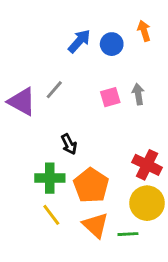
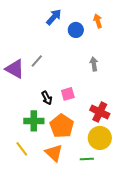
blue arrow: (79, 41) -> (54, 17), moved
pink square: (110, 97) -> (68, 94), moved
yellow line: (51, 215) -> (22, 149), moved
orange triangle: (95, 225) -> (54, 153), moved

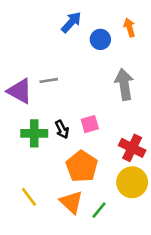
gray line: (37, 61) -> (49, 80), turned 40
gray arrow: (94, 64) -> (124, 84), size x1.6
green cross: (34, 121) -> (34, 133), moved
green line: (87, 159) -> (99, 210), moved, turned -48

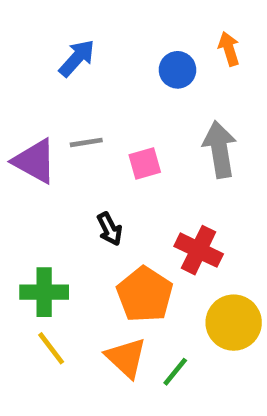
blue arrow: (71, 22) -> (77, 58), moved
pink square: (90, 124) -> (145, 163), moved
green cross: (34, 133) -> (44, 292), moved
red cross: (132, 148) -> (199, 250), moved

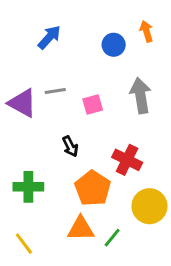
yellow line: (51, 348) -> (24, 244), moved
orange triangle: (126, 358) -> (81, 229), turned -44

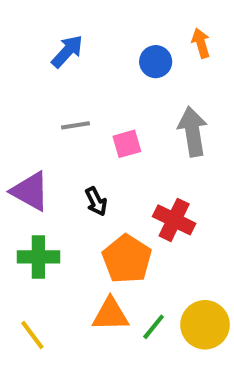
purple triangle: (22, 103) -> (30, 191), moved
yellow circle: (149, 206) -> (205, 325), moved

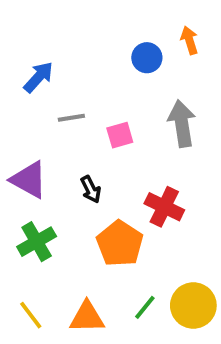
blue arrow: (67, 51) -> (38, 77), moved
green cross: (38, 257) -> (37, 242), turned -30
orange triangle: (110, 314) -> (87, 317), moved

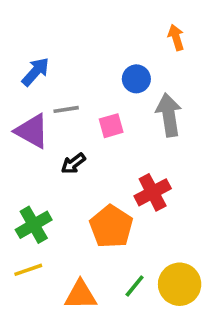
blue circle: (147, 58) -> (136, 79), moved
purple triangle: (29, 180) -> (32, 131), moved
black arrow: (91, 189) -> (73, 164), moved, turned 80
red cross: (164, 207) -> (153, 192), turned 36
yellow line: (31, 315) -> (28, 270), moved, turned -72

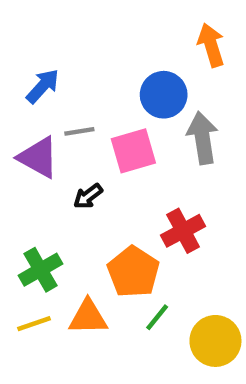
orange arrow: (176, 37) -> (211, 45), size x1.4
blue circle: (136, 79) -> (164, 95), size x1.4
pink square: (111, 126) -> (133, 151), size x1.5
green line: (135, 286) -> (157, 317), moved
orange triangle: (81, 295) -> (88, 317), moved

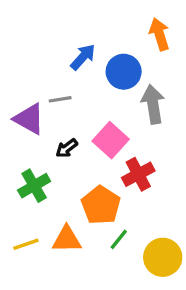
blue arrow: (43, 86) -> (83, 57), moved
pink square: (133, 151) -> (111, 140), moved, turned -32
green cross: (40, 270) -> (34, 186), moved

